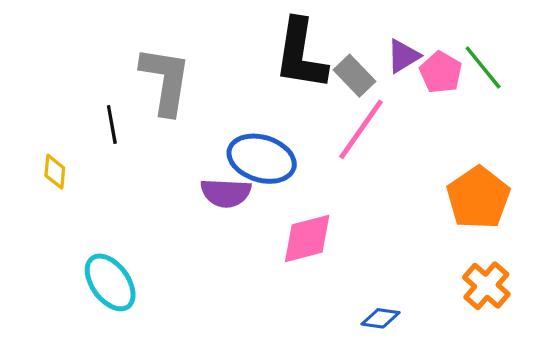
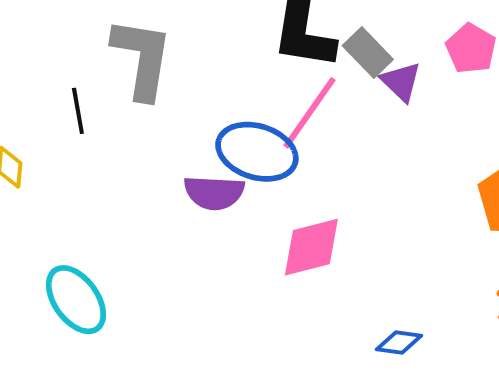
purple triangle: (403, 56) -> (401, 82), moved, turned -45
pink line: (361, 129) -> (309, 113), moved

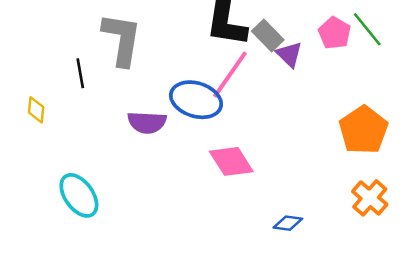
purple semicircle: (214, 193) -> (147, 122), moved
pink diamond: (311, 247) -> (231, 161), turned 72

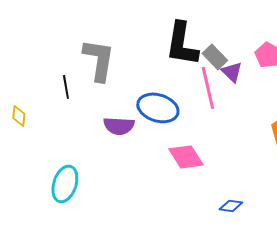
pink line: (230, 75) -> (208, 88), moved, turned -48
yellow diamond: (36, 110) -> (19, 116), moved
cyan ellipse: (79, 195) -> (65, 184), turned 54

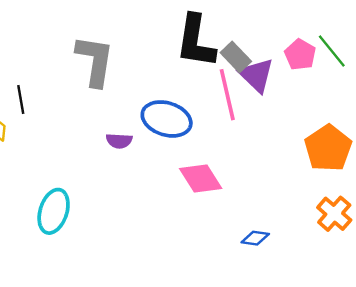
purple triangle: (232, 72) -> (256, 75), size x1.4
black line: (66, 87) -> (21, 100), moved
purple semicircle: (119, 126) -> (119, 141), size x0.7

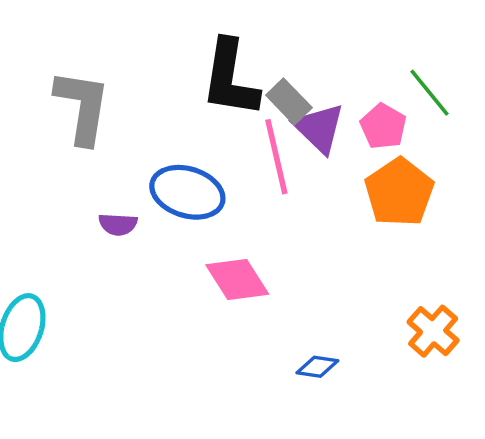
pink pentagon: (300, 55) -> (383, 126), moved
orange pentagon: (328, 148) -> (399, 192), moved

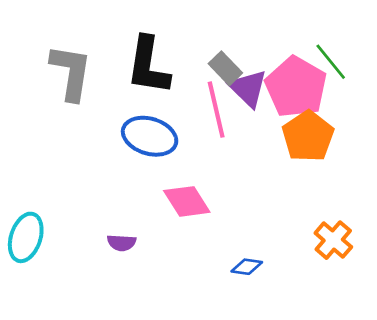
black L-shape: (230, 78) -> (148, 66), moved
pink pentagon: (383, 126) -> (296, 87), size x1.8
purple semicircle: (118, 224) -> (122, 243), moved

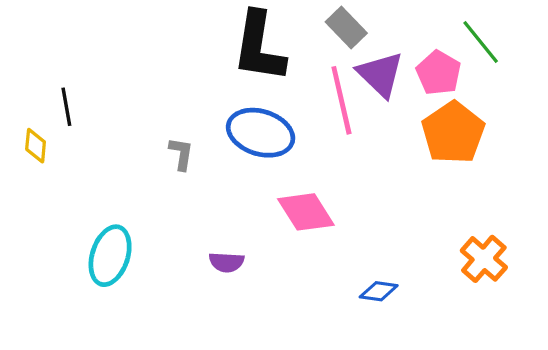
gray rectangle: (225, 68) -> (346, 28), moved
gray L-shape: (71, 72) -> (181, 154), moved, size x0.5
pink pentagon: (296, 87) -> (439, 73), size x0.6

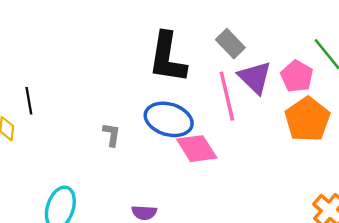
pink diamond: (306, 212) -> (197, 149), moved

